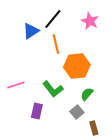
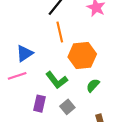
blue triangle: (31, 31) -> (25, 53), moved
gray square: (77, 112) -> (67, 107), moved

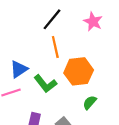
green L-shape: (57, 80) -> (45, 84), moved

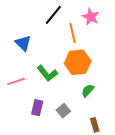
orange line: (55, 47) -> (73, 33), moved
blue triangle: (19, 69) -> (23, 43), moved, turned -42

